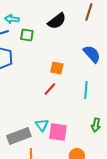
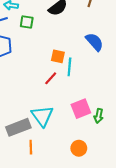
cyan line: (86, 90) -> (69, 67), moved
cyan triangle: (42, 125) -> (42, 116), size x1.6
pink square: (58, 132) -> (81, 109), moved, turned -30

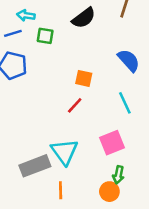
cyan line: (69, 67) -> (125, 103), moved, turned -30
green arrow: (99, 116) -> (118, 175), moved
orange line: (31, 147) -> (61, 190), moved

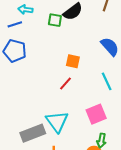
green square: (45, 36) -> (55, 20), moved

